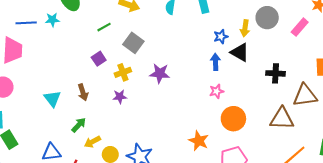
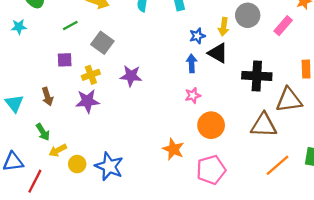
cyan star: (52, 20) -> (19, 27), moved
purple square: (99, 59) -> (65, 60), turned 32
black cross: (276, 73) -> (257, 76), size x1.4
purple star: (120, 97) -> (87, 101), size x1.5
green arrow: (79, 125) -> (43, 132), turned 105

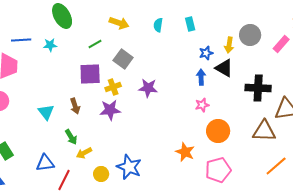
purple square: (65, 60) -> (90, 74), size x1.6
yellow circle: (77, 164) -> (101, 174), moved

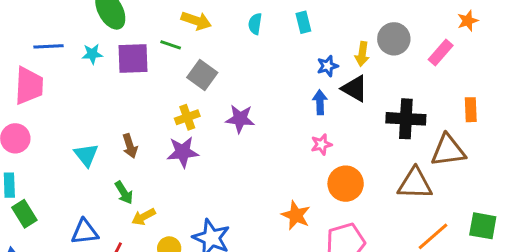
green line: (95, 44) -> (171, 45), moved, turned 48
purple square: (90, 74) -> (133, 58), moved

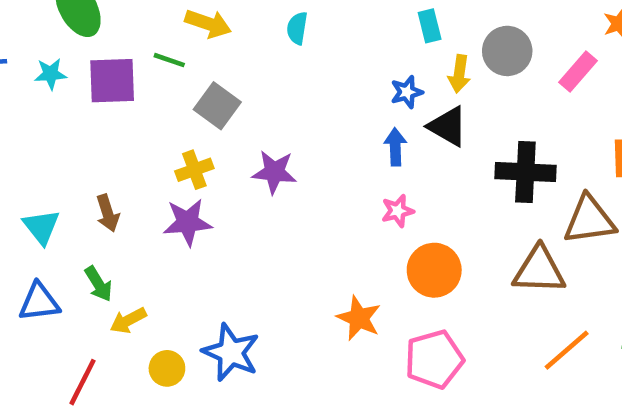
cyan rectangle: (303, 22) -> (430, 26), moved
blue triangle: (85, 232) -> (39, 302), moved

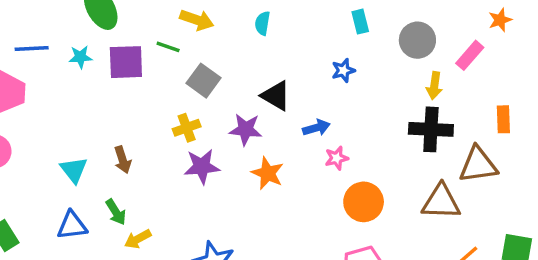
yellow arrow: (459, 74) -> (434, 86), moved
black triangle: (448, 126) -> (276, 96), moved
blue arrow: (395, 147) -> (316, 128), moved, turned 76
purple star: (188, 222) -> (202, 166), moved
orange star: (359, 318) -> (268, 173), moved

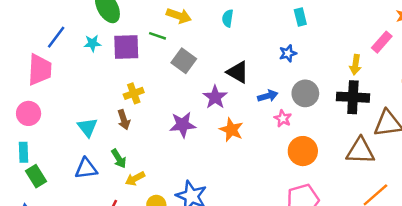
gray circle: (417, 40) -> (305, 93), moved
blue line: (32, 49) -> (56, 37), turned -50
yellow cross: (187, 128) -> (134, 93), moved
purple star: (246, 129) -> (215, 97), turned 30
pink star: (337, 158) -> (283, 118), turned -30

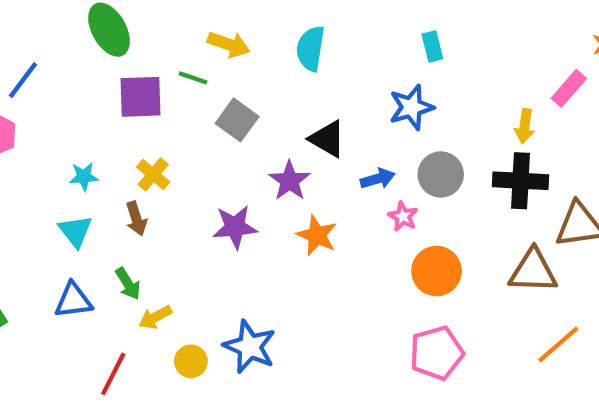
cyan semicircle: (228, 18) -> (311, 49), size x1.5
cyan star: (92, 43) -> (84, 177), moved
blue star: (288, 53) -> (411, 107), size x1.5
yellow cross: (134, 93) -> (153, 174), turned -30

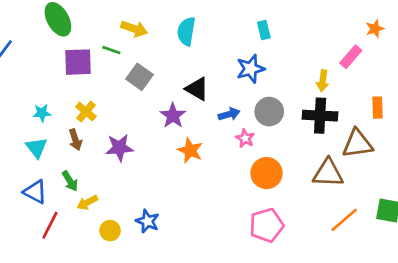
purple star: (235, 227) -> (119, 148), moved
blue triangle: (73, 300) -> (35, 192), turned 35
blue star: (250, 347) -> (148, 221), size x0.7
red line: (113, 374) -> (50, 225), moved

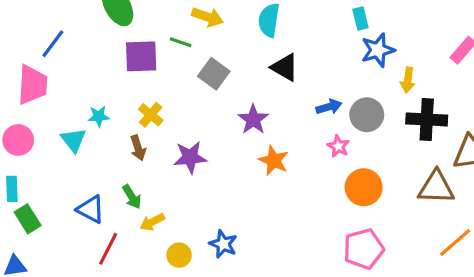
blue star: (250, 69) -> (378, 50), moved
yellow arrow: (323, 81) -> (408, 80), moved
black triangle: (197, 89) -> (285, 67), moved
blue arrow: (229, 114) -> (329, 107), moved
cyan triangle: (37, 148) -> (73, 140), moved

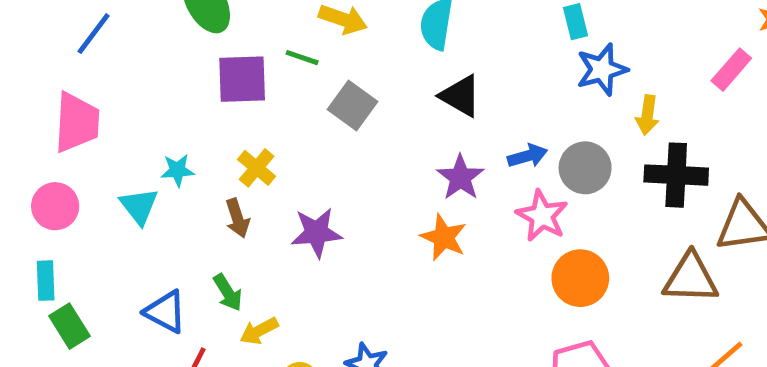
blue line: (53, 44) -> (94, 34), moved
purple star: (253, 119) -> (460, 177), moved
pink star: (338, 146) -> (542, 216), size x1.5

